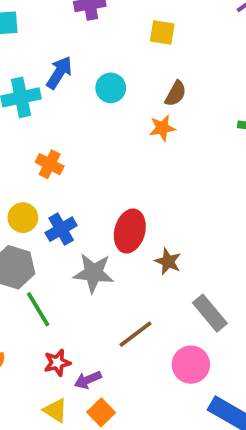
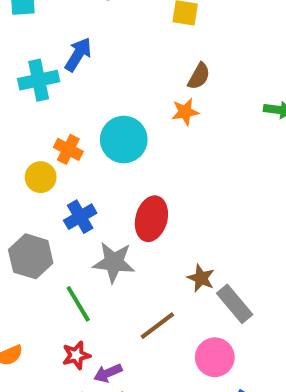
cyan circle: (111, 88) -> (124, 140), moved, size x1.5
yellow circle: (23, 218) -> (41, 177), moved
brown star: (168, 262) -> (201, 278), moved
green line: (38, 309) -> (78, 304), moved

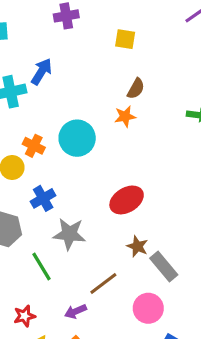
red ellipse: (151, 219) -> (127, 200), moved, turned 44
red star: (76, 355) -> (24, 316), moved
purple arrow: (108, 373) -> (76, 311), moved

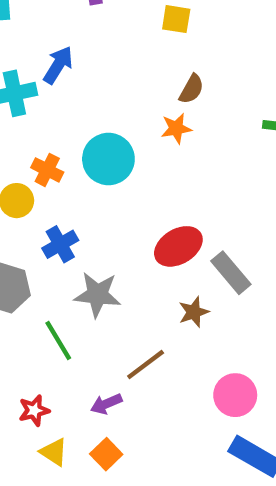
brown star: (137, 246) -> (194, 312), turned 30
gray rectangle: (164, 266) -> (231, 273), moved
pink circle: (148, 308) -> (235, 395), moved

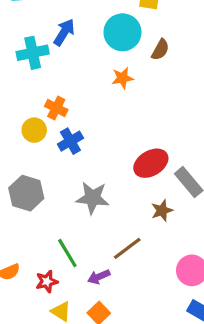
orange star: (176, 128) -> (122, 78), moved
cyan circle: (108, 159) -> (122, 32), moved
blue cross: (60, 244) -> (70, 141), moved
green line: (58, 340) -> (67, 253), moved

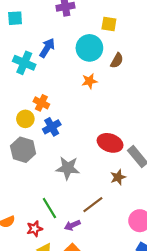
cyan cross: (33, 53) -> (24, 63), turned 35
red ellipse: (151, 163) -> (110, 143), turned 50
gray hexagon: (26, 193) -> (23, 150), moved

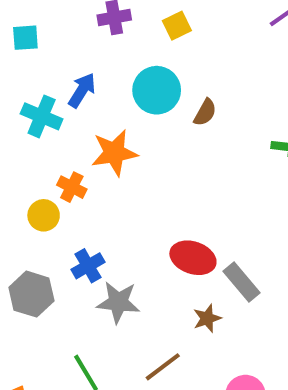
yellow square: (109, 24) -> (177, 26), moved, turned -35
orange star: (89, 81) -> (114, 153), moved, size x1.6
blue cross: (52, 127) -> (88, 266), moved
gray hexagon: (23, 150) -> (31, 294), moved

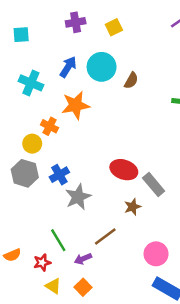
blue arrow: (82, 90) -> (68, 67), moved
gray hexagon: (31, 294) -> (25, 173), moved
gray star: (118, 302) -> (78, 197), turned -30

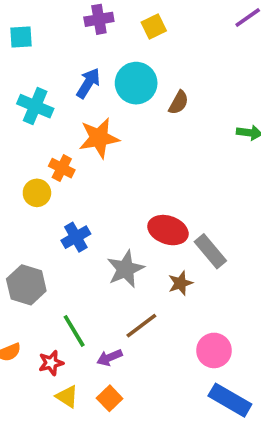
gray hexagon: (25, 173) -> (26, 285), moved
gray star: (78, 197) -> (125, 269), moved

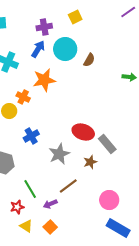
purple cross: (99, 19) -> (44, 27), moved

